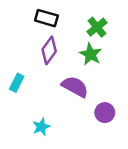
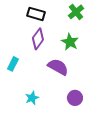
green cross: (97, 27) -> (76, 12), moved
purple circle: (105, 113) -> (75, 98), moved

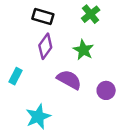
cyan star: (32, 98) -> (38, 117), size x1.5
purple circle: (75, 98) -> (106, 90), moved

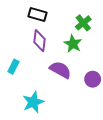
green cross: (91, 14) -> (83, 23), moved
purple diamond: (45, 46) -> (39, 41), turned -30

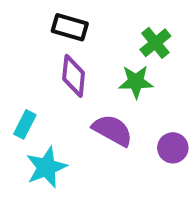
green star: (73, 44) -> (136, 82), turned -30
cyan star: (33, 102) -> (46, 167), moved

